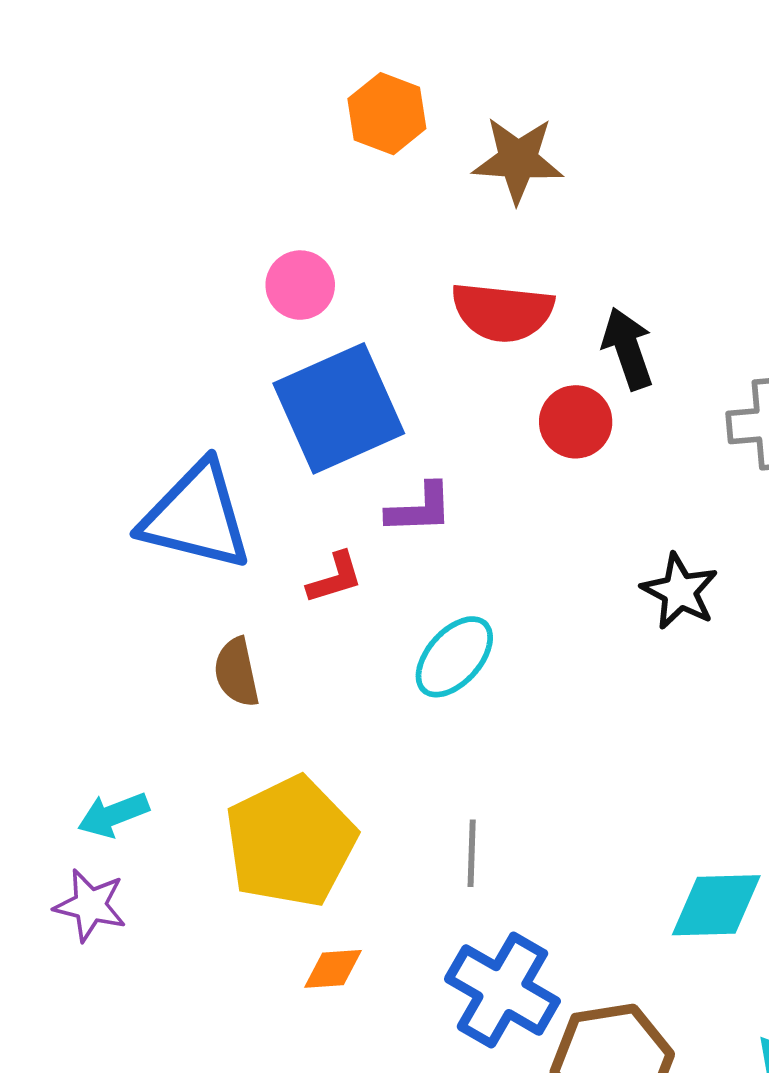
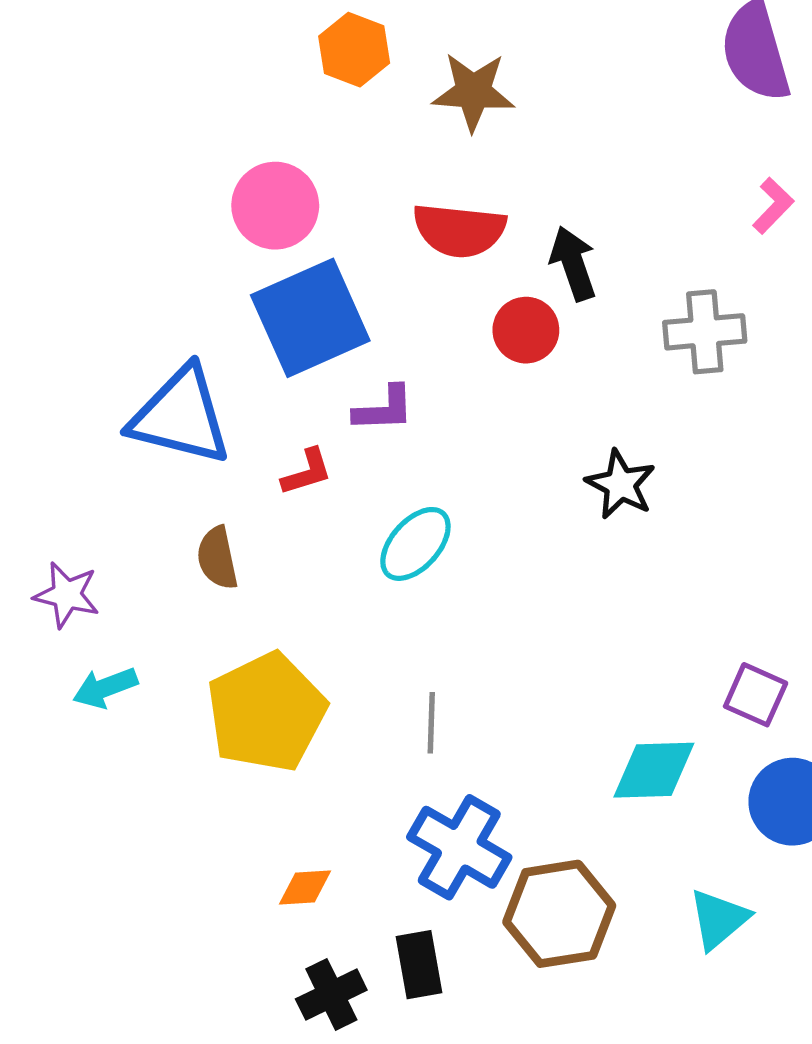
pink circle: (300, 285) -> (275, 206), size x1.4
purple star: (90, 905) -> (67, 595), moved
orange diamond: (333, 969) -> (305, 888), moved

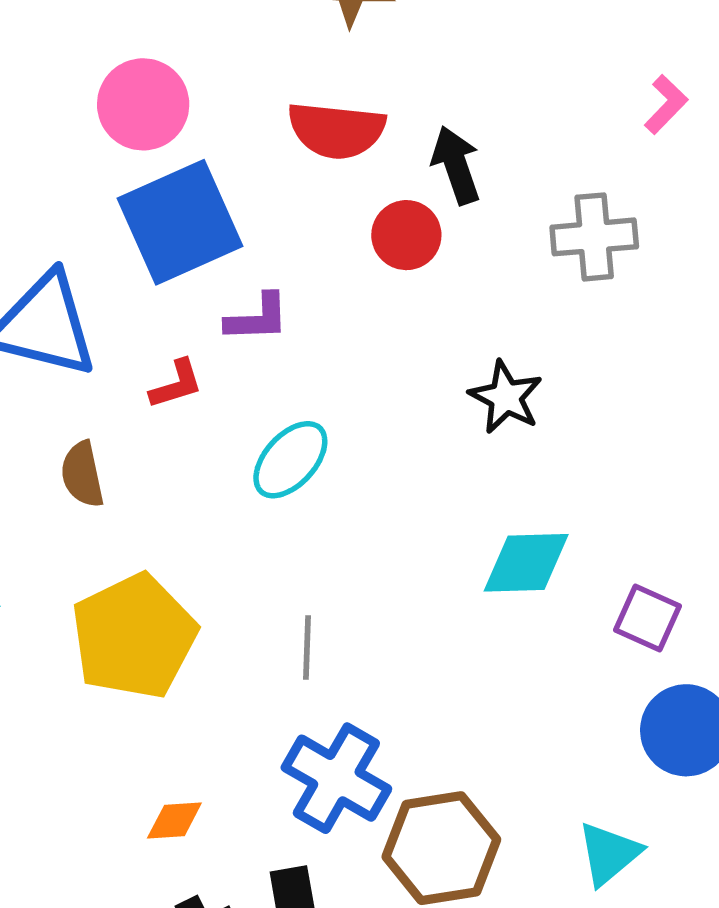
cyan diamond: (654, 770) -> (526, 563), moved

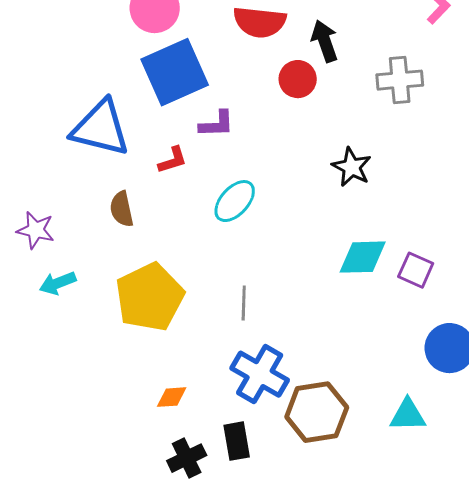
purple square: (648, 618) -> (416, 270), moved
cyan triangle: (609, 854) -> (408, 415), turned 39

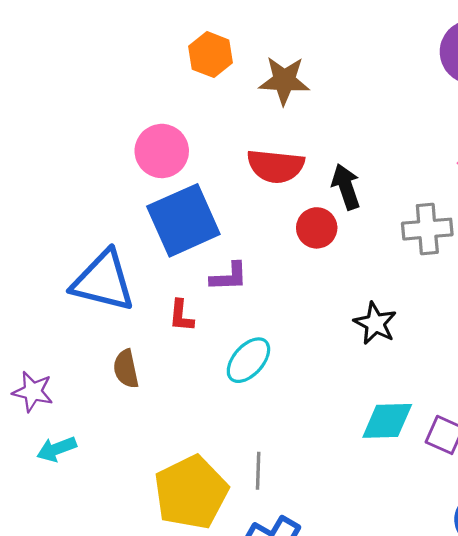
red L-shape: (173, 160) -> (181, 316), turned 112
yellow pentagon: (150, 297) -> (191, 492), moved

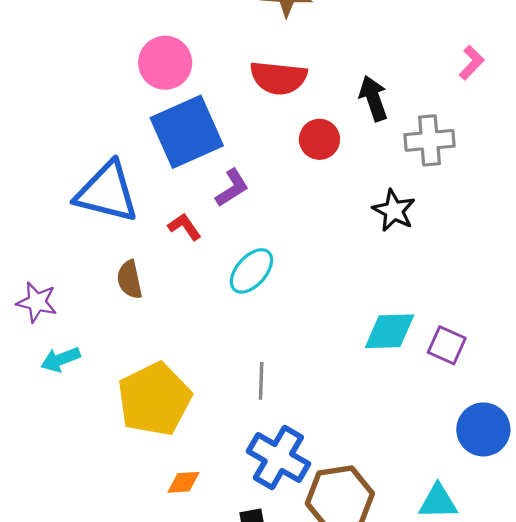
black arrow: (346, 187) -> (373, 98), moved
purple L-shape: (229, 277) -> (232, 188), turned -30
red L-shape: (181, 316) -> (185, 227), turned 140
black star: (375, 323) -> (394, 210), moved
yellow pentagon: (191, 492) -> (154, 399), moved

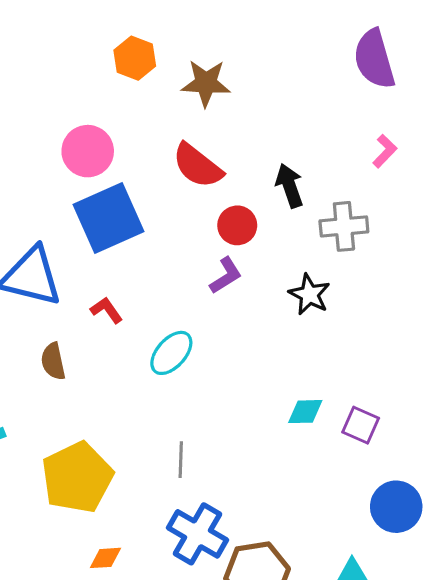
red semicircle: (278, 78) -> (197, 166), turned 32
purple L-shape: (232, 188) -> (226, 276), moved
cyan diamond: (390, 331) -> (305, 412), size x0.7

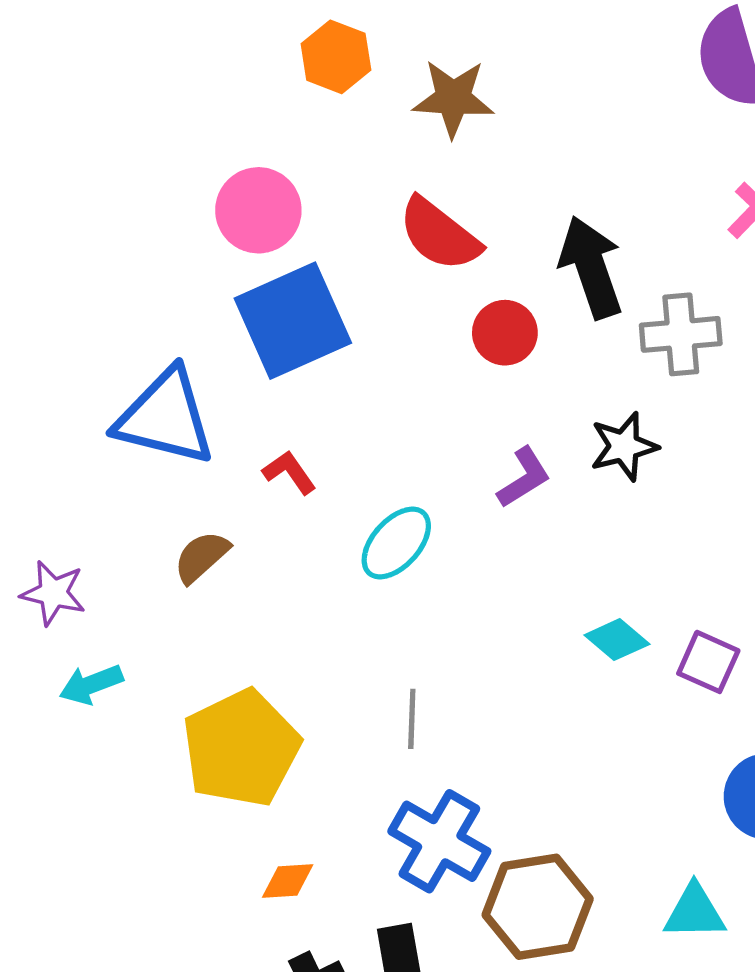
black arrow: (290, 186) -> (591, 267), size x1.4
purple L-shape: (226, 276) -> (524, 478), moved
black star: (309, 294) -> (624, 446), turned 30
brown semicircle: (53, 361) -> (201, 557), turned 60
cyan diamond: (305, 412) -> (617, 640), turned 42

